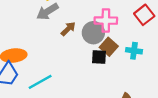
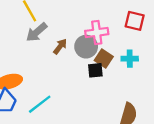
red square: (144, 15) -> (135, 21), turned -30

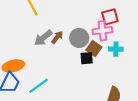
red square: (135, 21) -> (110, 17), moved, turned -30
gray arrow: (37, 32) -> (43, 38), moved
pink cross: (97, 33) -> (102, 31), moved

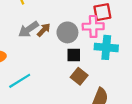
brown square: (94, 48) -> (79, 76), moved
cyan cross: (116, 49) -> (106, 47), size x1.5

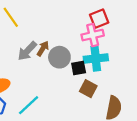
gray circle: (67, 32) -> (59, 57), moved
cyan cross: (106, 47) -> (96, 59), moved

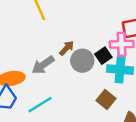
gray arrow: (27, 51) -> (43, 65), moved
black square: (79, 68) -> (103, 56), moved, turned -35

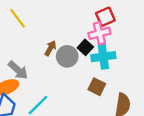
gray arrow: (43, 65) -> (18, 70), moved, turned -90

